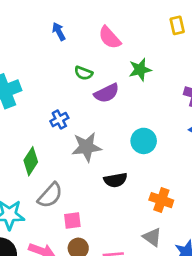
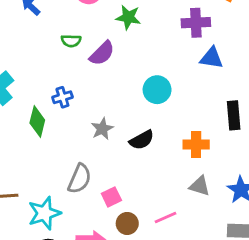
green star: (140, 70) -> (128, 17), turned -30
blue cross: (59, 120) -> (62, 97), turned 30
gray star: (87, 147) -> (102, 129), moved, size x0.7
green diamond: (31, 161) -> (37, 122), moved

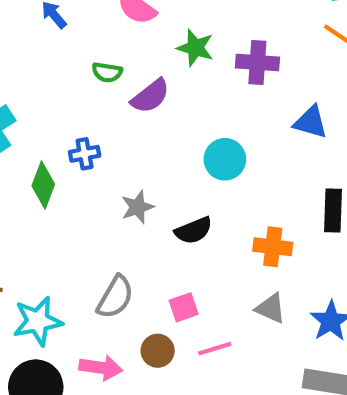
purple cross: (196, 23) -> (257, 63), moved
gray semicircle: (80, 179) -> (115, 297), moved
pink square: (111, 197) -> (184, 307), moved

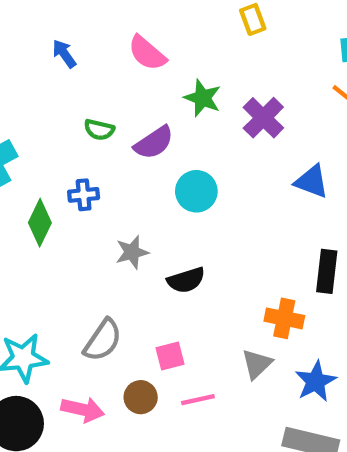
purple cross: (257, 63) -> (263, 118), turned 36
green semicircle: (107, 72) -> (99, 130), moved
cyan circle: (225, 159) -> (196, 191), moved
orange cross: (273, 247) -> (284, 318), moved
gray triangle: (271, 308) -> (257, 364), turned 48

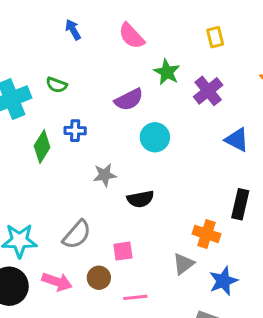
yellow rectangle: (253, 19) -> (215, 37), moved
green semicircle: (99, 130) -> (57, 85), moved
pink line: (198, 400) -> (135, 297), moved

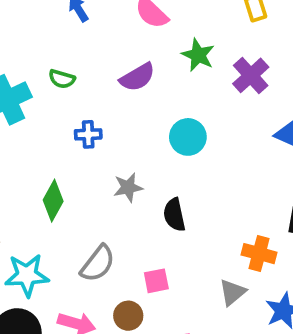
purple semicircle: (129, 100) -> (137, 77), moved
green diamond: (42, 147) -> (53, 201), moved
black semicircle: (140, 199) -> (174, 215), turned 92

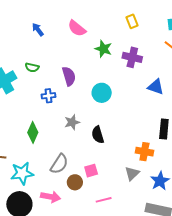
purple cross: (251, 75) -> (132, 57), turned -30
purple semicircle: (137, 77) -> (69, 76), moved, turned -72
brown circle: (128, 316) -> (75, 182), moved

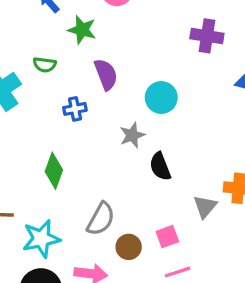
green star: (103, 49) -> (82, 30), moved
gray star: (72, 122) -> (132, 135), moved
pink square: (91, 171) -> (167, 237), moved
gray triangle: (132, 173) -> (205, 207), moved

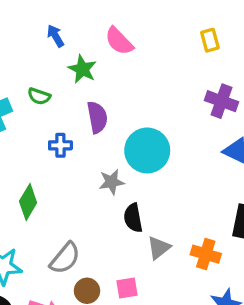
purple cross: (207, 36) -> (221, 101), moved
cyan circle: (161, 98) -> (147, 150), size x1.4
gray triangle: (205, 207) -> (159, 248), moved

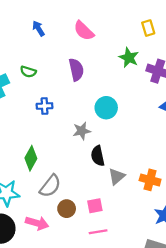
green star: (82, 69) -> (129, 58), moved
purple semicircle: (97, 117) -> (76, 70), moved
cyan circle: (147, 150) -> (106, 108), size x0.7
green diamond: (28, 202) -> (31, 158), moved

